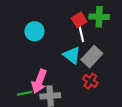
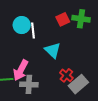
white line: (81, 33) -> (33, 31), moved
gray rectangle: (92, 57) -> (78, 84), moved

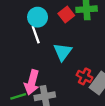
cyan circle: (22, 25) -> (38, 17), moved
cyan triangle: (53, 50) -> (63, 52), turned 36

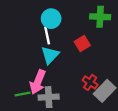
red square: (66, 15) -> (82, 44), moved
cyan triangle: (63, 52) -> (50, 55), moved

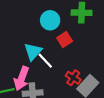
cyan circle: (51, 19) -> (50, 20), moved
white line: (47, 36) -> (45, 61), moved, turned -30

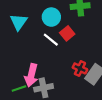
cyan triangle: (33, 52) -> (19, 22), moved
white line: (45, 61) -> (51, 40), moved

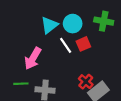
cyan triangle: (19, 22) -> (49, 25), moved
pink arrow: (31, 75) -> (33, 58), moved

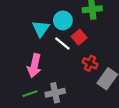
red cross: (86, 82) -> (90, 63), moved

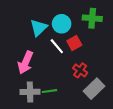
gray cross: (55, 93) -> (30, 92), moved
green line: (30, 94) -> (50, 91), moved

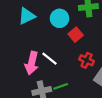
cyan triangle: (39, 28) -> (27, 16), moved, turned 30
white line: (57, 46) -> (49, 59), moved

